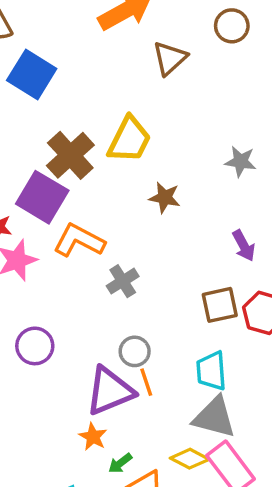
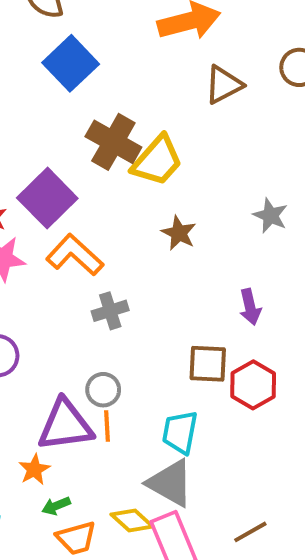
brown cross: (70, 155) -> (113, 142), moved, turned -33

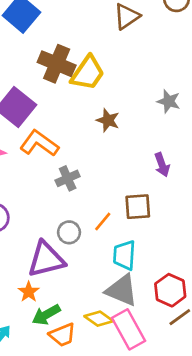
red hexagon: (253, 385) -> (170, 290), moved
orange line: (107, 426) -> (103, 221), moved, turned 50
green arrow: (56, 506) -> (46, 315), size x1.5

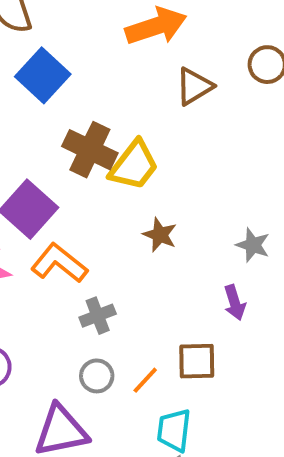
gray star: (169, 101) -> (253, 245), moved
gray circle: (69, 232) -> (97, 376), moved

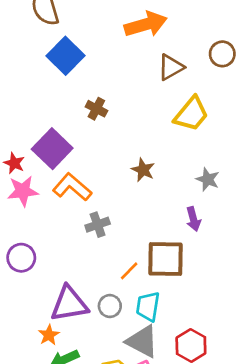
brown cross: (90, 150) -> (96, 109), size x0.6
yellow trapezoid: (134, 165) -> (191, 114), moved
brown square: (197, 361) -> (166, 259), size x1.4
gray circle: (97, 376) -> (110, 306), moved

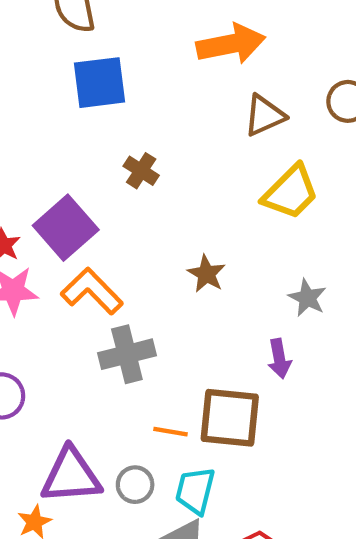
blue square: (65, 56) -> (99, 83), turned 33
gray cross: (98, 225) -> (127, 354), size x1.4
orange line: (129, 271) -> (170, 432), turned 50

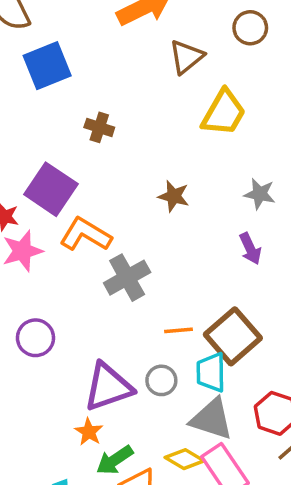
brown square: (230, 418) -> (233, 336), moved, turned -32

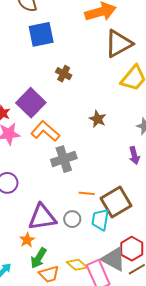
brown triangle: (186, 57) -> (119, 44), size x1.4
gray triangle: (212, 419) -> (114, 259), moved
green arrow: (115, 460) -> (38, 258), turned -35

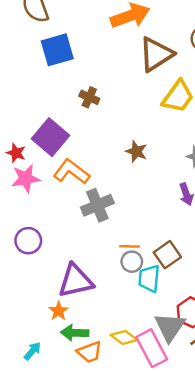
brown square: (116, 202) -> (167, 255), size x0.7
gray circle: (72, 219) -> (132, 262), moved
green arrow: (38, 258) -> (75, 333), turned 65
gray triangle: (114, 259) -> (170, 327), turned 40

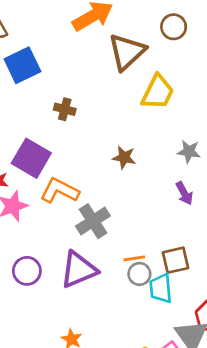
brown square: (167, 255) -> (176, 260), turned 32
purple triangle: (76, 281) -> (79, 270), moved

